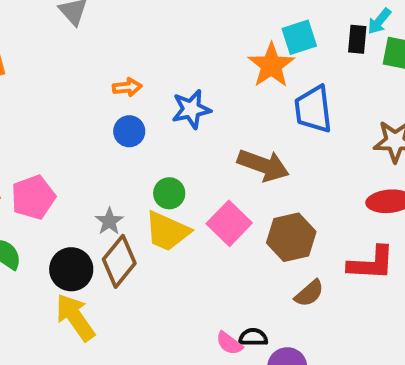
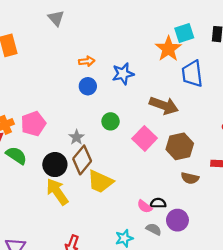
yellow trapezoid: (167, 231) -> (100, 182), moved
brown semicircle: (309, 293) -> (190, 178), turned 54

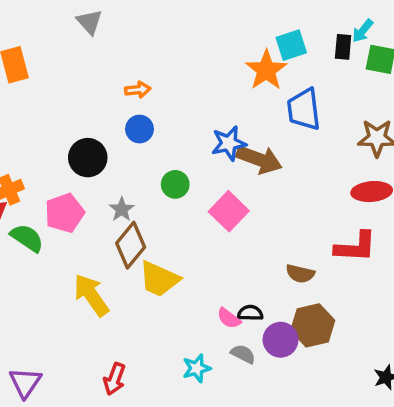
blue star: (123, 74) -> (229, 143), moved
pink pentagon: (33, 124) -> (65, 213), moved
brown hexagon: (180, 146) -> (313, 325), moved
black circle: (55, 165) -> (88, 158), moved

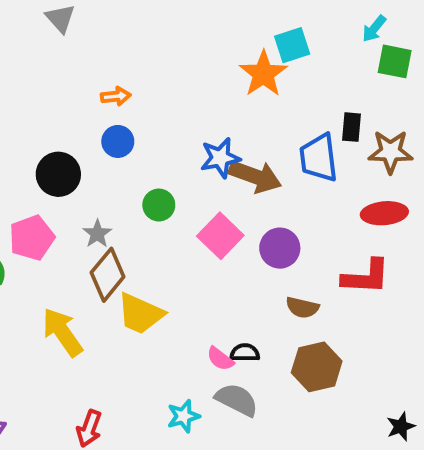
black rectangle: (343, 47) -> (352, 127), moved
blue trapezoid: (304, 109) -> (319, 158), moved
purple circle: (281, 340) -> (280, 248), moved
gray semicircle: (243, 354) -> (237, 400), size x1.5

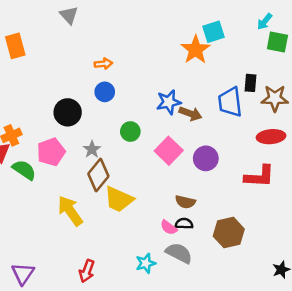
brown arrow: (255, 176) -> (190, 114), size x0.7
brown semicircle: (302, 308) -> (185, 202), moved

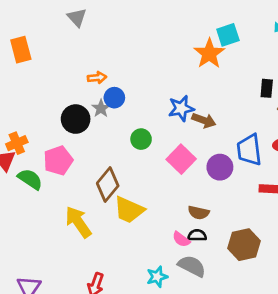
orange arrow: (103, 64) -> (97, 78), moved
blue trapezoid: (230, 102) -> (249, 150), moved
gray star: (92, 149) -> (101, 108), moved

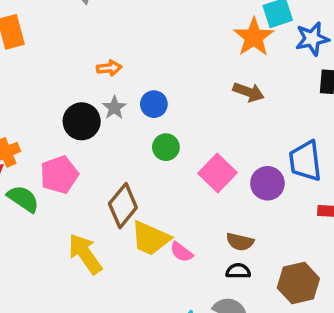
blue circle: (114, 98) -> (154, 104), moved
blue star: (181, 108) -> (312, 39), moved
brown arrow: (204, 120) -> (249, 92), moved
pink semicircle: (181, 239) -> (181, 252), moved

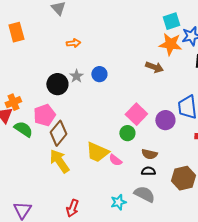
orange star: (254, 37) -> (170, 44), moved, turned -30
orange arrow: (109, 68) -> (73, 43), moved
green circle: (166, 147) -> (127, 133), moved
brown diamond: (123, 206) -> (58, 133), moved

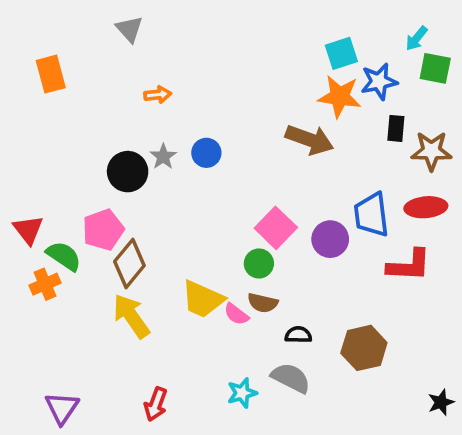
brown arrow: (154, 67) -> (310, 140), size x1.4
orange cross: (13, 102) -> (45, 284), moved
brown semicircle: (149, 154) -> (263, 303), moved

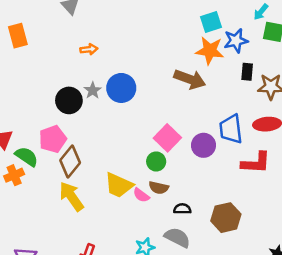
blue circle: (206, 153) -> (121, 88), size x1.5

